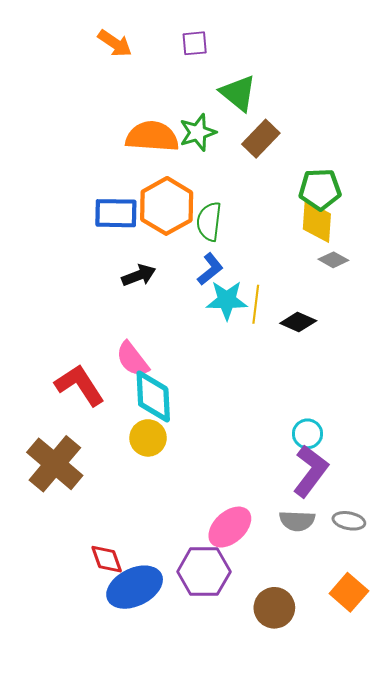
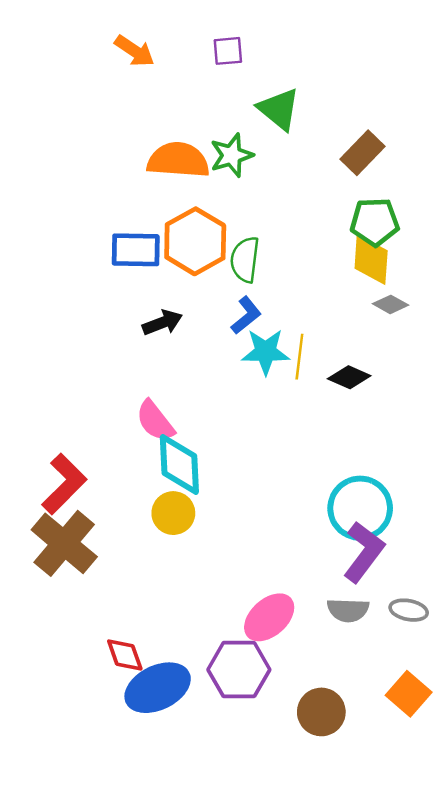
brown rectangle: (261, 139) -> (363, 153), moved
red L-shape: (80, 385) -> (64, 484), moved, turned 78
cyan circle: (308, 434) -> (360, 508), size x1.8

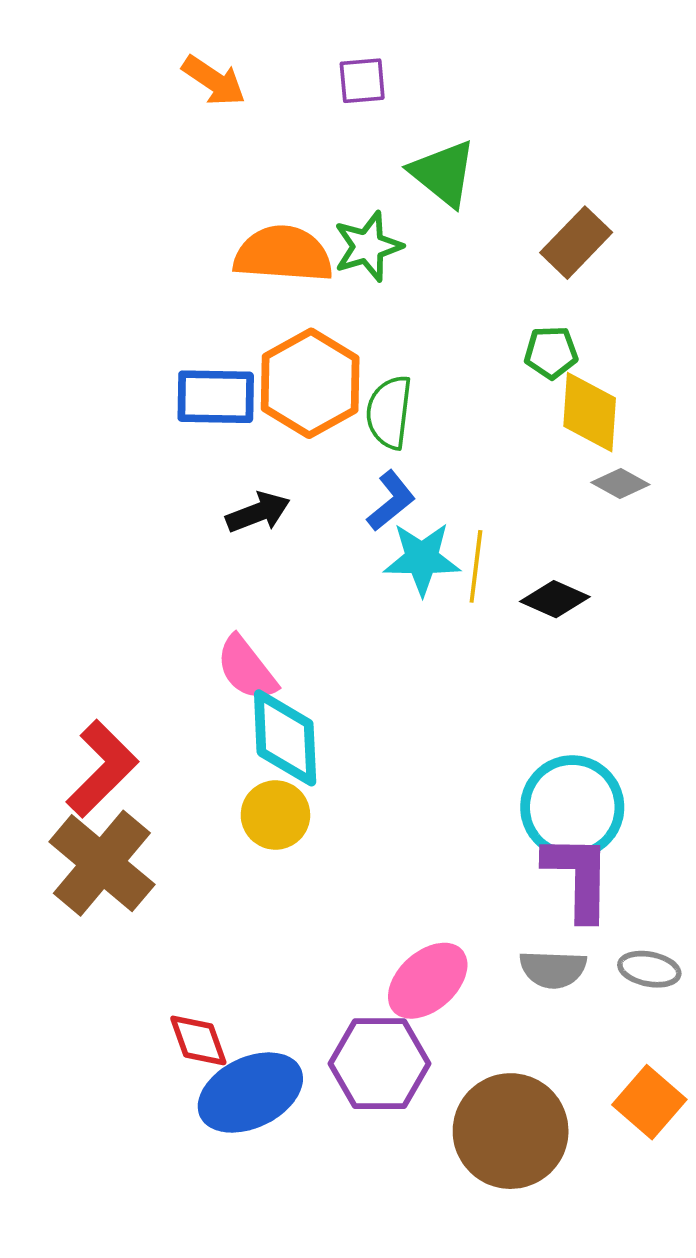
green pentagon: (375, 222) -> (551, 352), moved, size x0.7
purple L-shape: (364, 552) -> (578, 877), turned -36
brown circle: (321, 712) -> (511, 1131), size x1.5

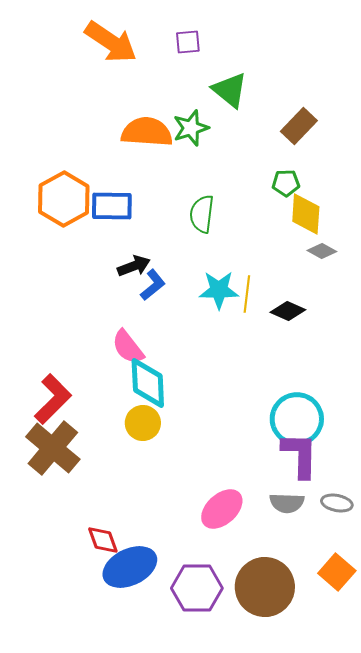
orange arrow: (214, 81) -> (111, 42), size x1.6
orange hexagon: (310, 383) -> (64, 199), moved
blue L-shape: (391, 501) -> (153, 285), moved
purple hexagon: (380, 1064) -> (197, 588), moved

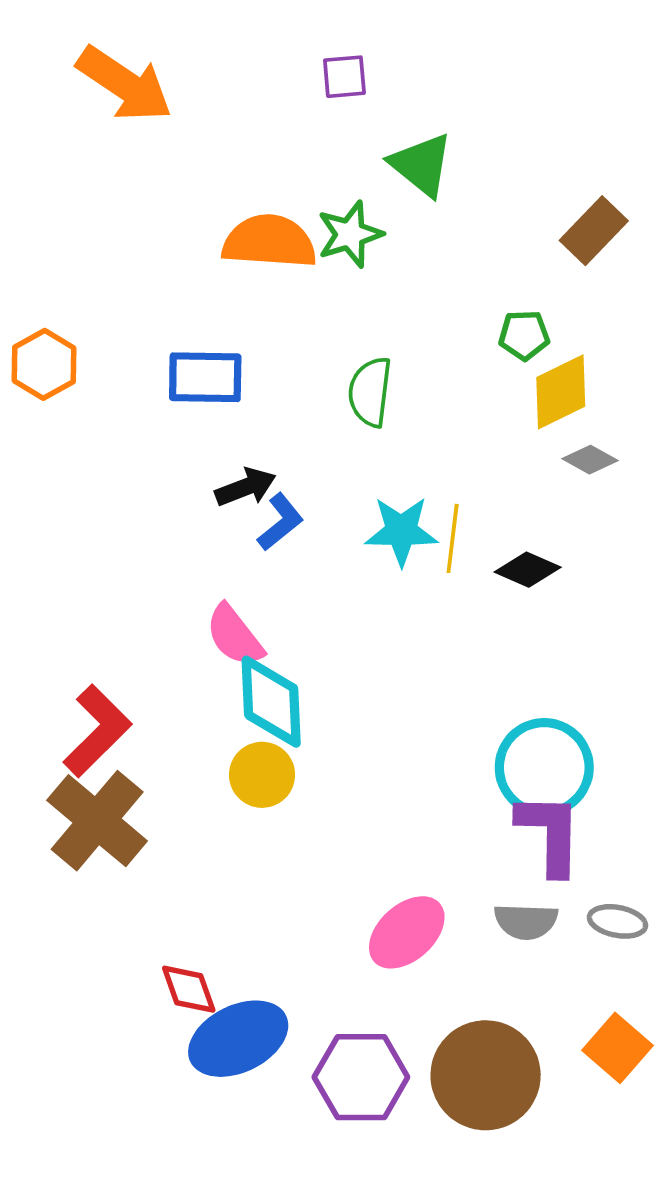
orange arrow: (111, 42) -> (125, 84), moved
brown rectangle: (299, 126) -> (594, 231), moved
orange hexagon: (64, 199) -> (44, 364), moved, size x0.7
yellow diamond: (306, 214) -> (561, 392), turned 60

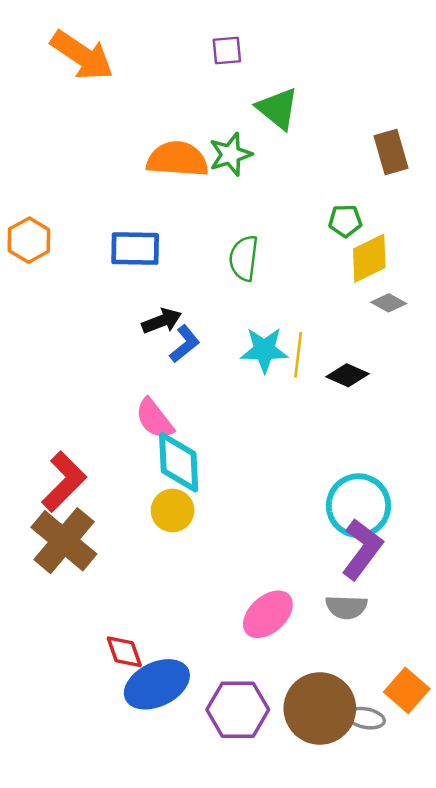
brown rectangle: (594, 231) -> (391, 152), turned -60
purple L-shape: (550, 833) -> (362, 549), turned 36
gray ellipse: (617, 921) -> (366, 718), moved

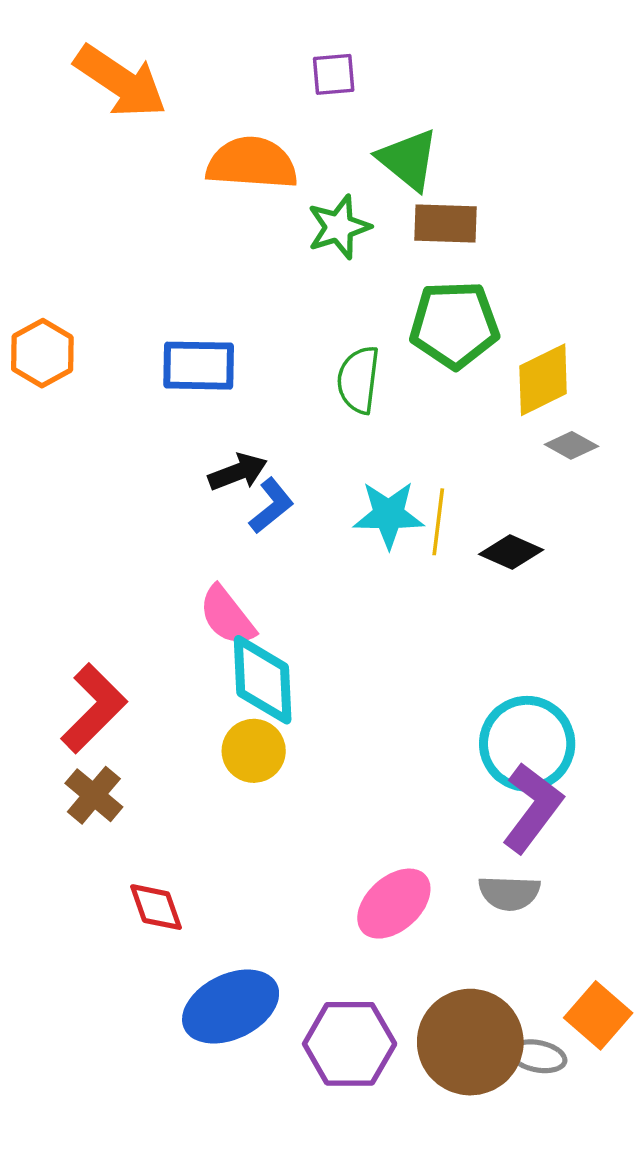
brown rectangle: (391, 152) -> (445, 223), moved, turned -72
orange semicircle: (177, 159) -> (252, 163), moved
green pentagon: (345, 221) -> (454, 325), moved, size x1.8
brown cross: (64, 541) -> (94, 795), size x0.6
red diamond: (124, 652) -> (156, 907), moved

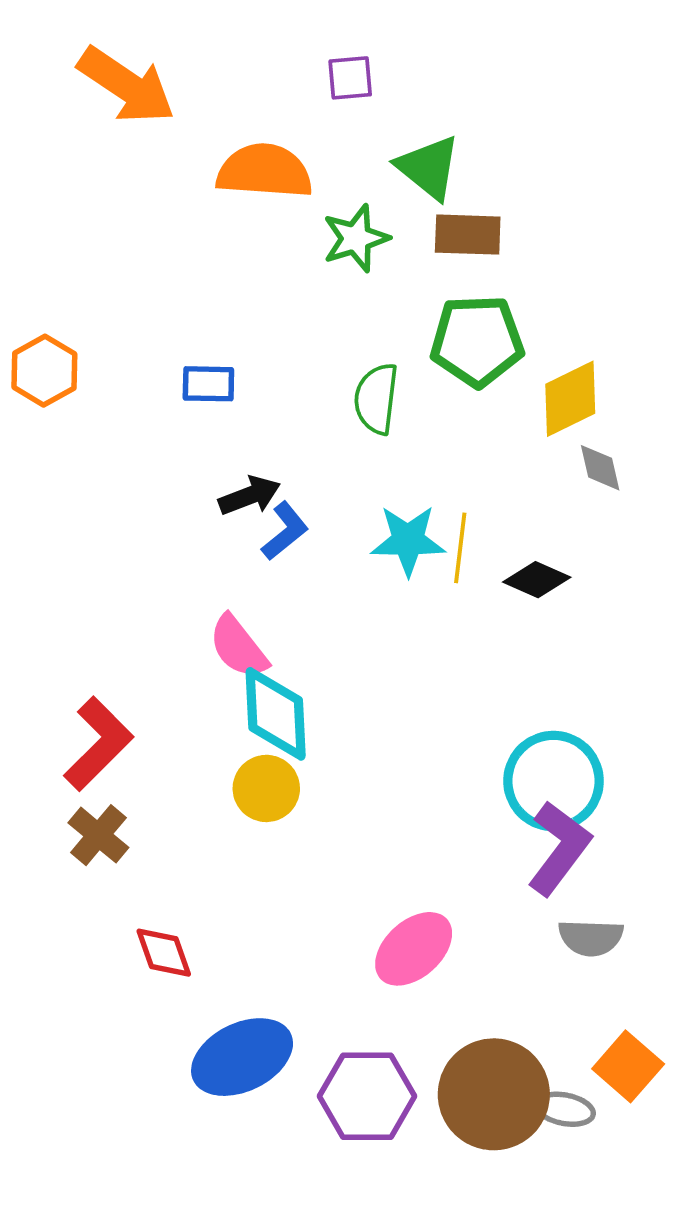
blue rectangle: (199, 366) -> (208, 384), size x0.7
gray diamond: (571, 445) -> (600, 468), turned 48
gray semicircle: (509, 893) -> (591, 938), moved

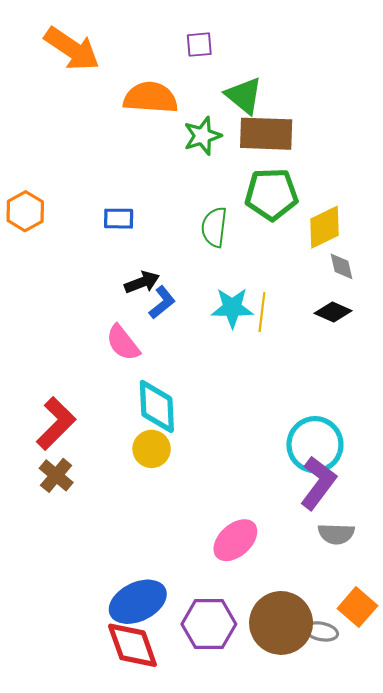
brown rectangle: (468, 235) -> (266, 134), size x1.4
black diamond: (537, 580) -> (333, 312), moved
pink semicircle: (238, 647) -> (123, 343), moved
red diamond: (164, 953) -> (132, 645), moved, size x1.6

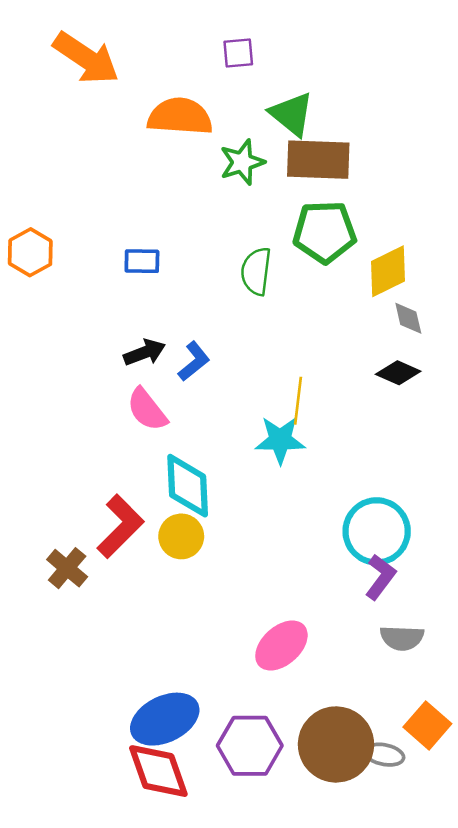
black arrow: (142, 282) -> (144, 352), moved
cyan star: (232, 308) -> (280, 440), moved
yellow line: (262, 312) -> (298, 401), moved
red L-shape: (56, 423) -> (120, 526), moved
purple L-shape: (318, 483) -> (380, 577), size x0.7

